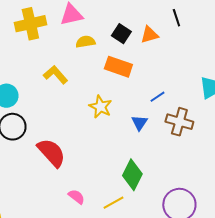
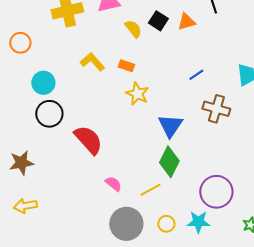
yellow semicircle: (85, 42) -> (133, 29), moved, turned 60
orange rectangle: (118, 67) -> (126, 66), moved, size x0.6
blue line: (157, 97) -> (196, 75), moved
blue triangle: (139, 123) -> (170, 126), moved, size x1.5

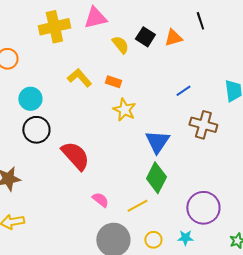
cyan star: (198, 222) -> (185, 238), size x0.7

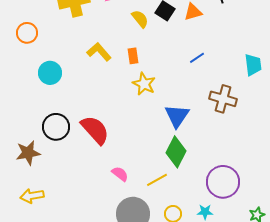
orange rectangle: (113, 82) -> (133, 56), turned 63
blue line: (183, 91) -> (197, 58), moved
black circle: (36, 130) -> (56, 127), moved

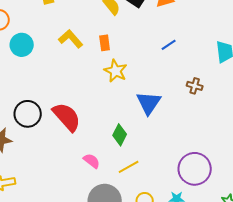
cyan circle: (50, 73) -> (22, 45), moved
brown cross: (223, 99) -> (195, 86), size x0.6
green diamond: (176, 152) -> (120, 135), moved, size x0.7

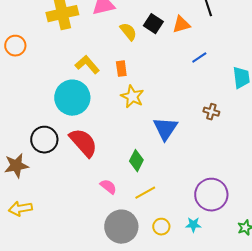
cyan circle: (22, 45) -> (72, 98), moved, size x1.5
blue line: (169, 45) -> (199, 58), moved

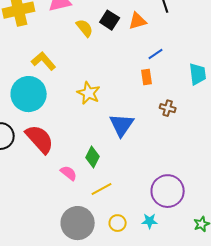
orange rectangle: (121, 69) -> (147, 77), moved
pink semicircle: (108, 187) -> (69, 173), moved

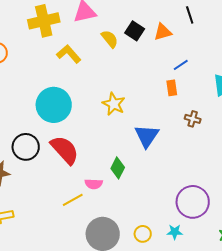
yellow L-shape: (44, 61) -> (69, 54), moved
pink semicircle: (69, 173) -> (94, 184), turned 144
yellow line: (102, 189) -> (73, 200), moved

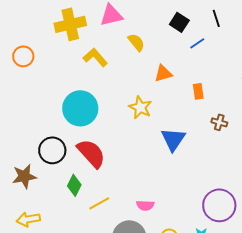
black square: (135, 31) -> (179, 22), moved
orange triangle: (163, 32) -> (163, 73), moved
blue line: (181, 65) -> (197, 43), moved
green diamond: (118, 168) -> (74, 185), moved
pink semicircle: (94, 184) -> (145, 205), moved

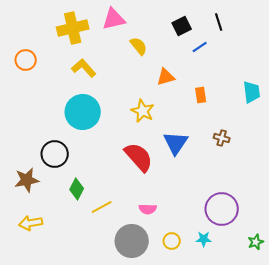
black square: (179, 22) -> (182, 26), turned 30
yellow L-shape: (95, 57) -> (84, 68), moved
brown cross: (219, 122) -> (222, 138), moved
red semicircle: (91, 153) -> (139, 157), moved

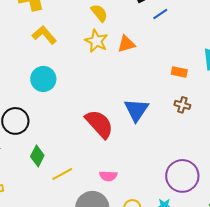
orange rectangle: (201, 95) -> (179, 72), moved, turned -70
yellow star: (143, 111) -> (96, 41), moved
cyan circle: (83, 112) -> (43, 79), size x0.7

